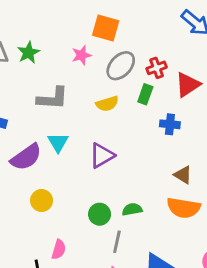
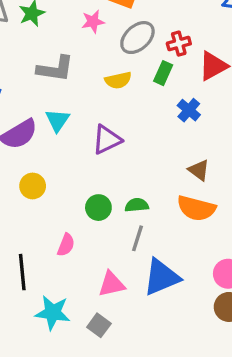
blue cross: (170, 124) -> (189, 110), turned 30
gray line: (117, 242) -> (138, 238), moved
pink semicircle: (59, 250) -> (66, 245), moved

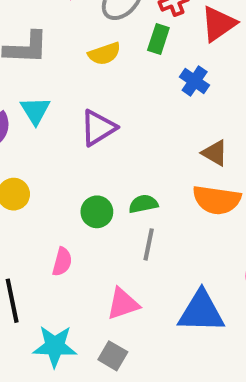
blue triangle: (161, 277) -> (201, 312), moved, turned 30

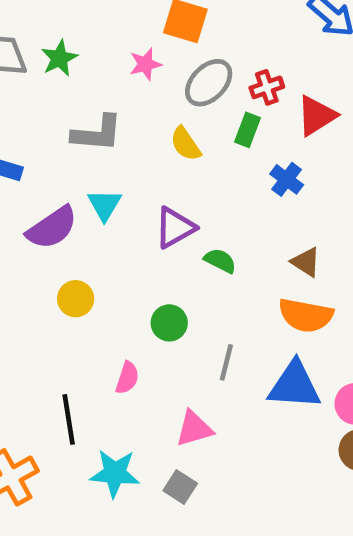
yellow semicircle: (104, 54) -> (186, 144), turned 72
green semicircle: (143, 204) -> (220, 261), moved, turned 36
blue triangle: (201, 312) -> (294, 385), moved

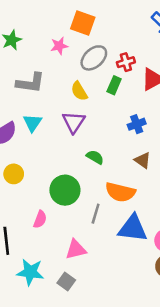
blue cross: (287, 179) -> (137, 124), moved, turned 30
purple triangle: (175, 228) -> (74, 122), moved, turned -30
orange semicircle: (306, 315) -> (120, 192), moved
green circle: (169, 323) -> (65, 190), size x1.5

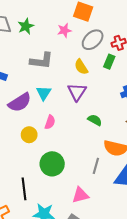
green circle: (65, 190) -> (52, 164), moved
pink semicircle: (40, 219) -> (50, 122), moved

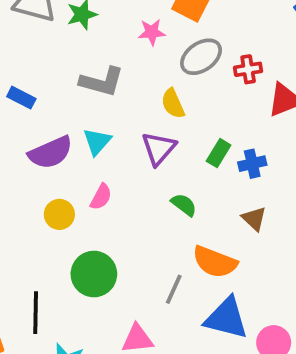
green rectangle: (109, 62) -> (219, 153), moved

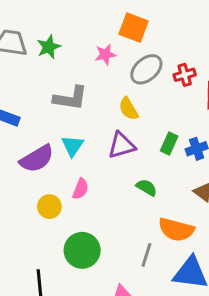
purple triangle: (159, 148) -> (122, 145), turned 40

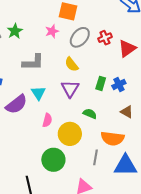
purple triangle: (122, 145) -> (70, 89), turned -36
yellow circle: (49, 207) -> (70, 134), moved, size x1.5

